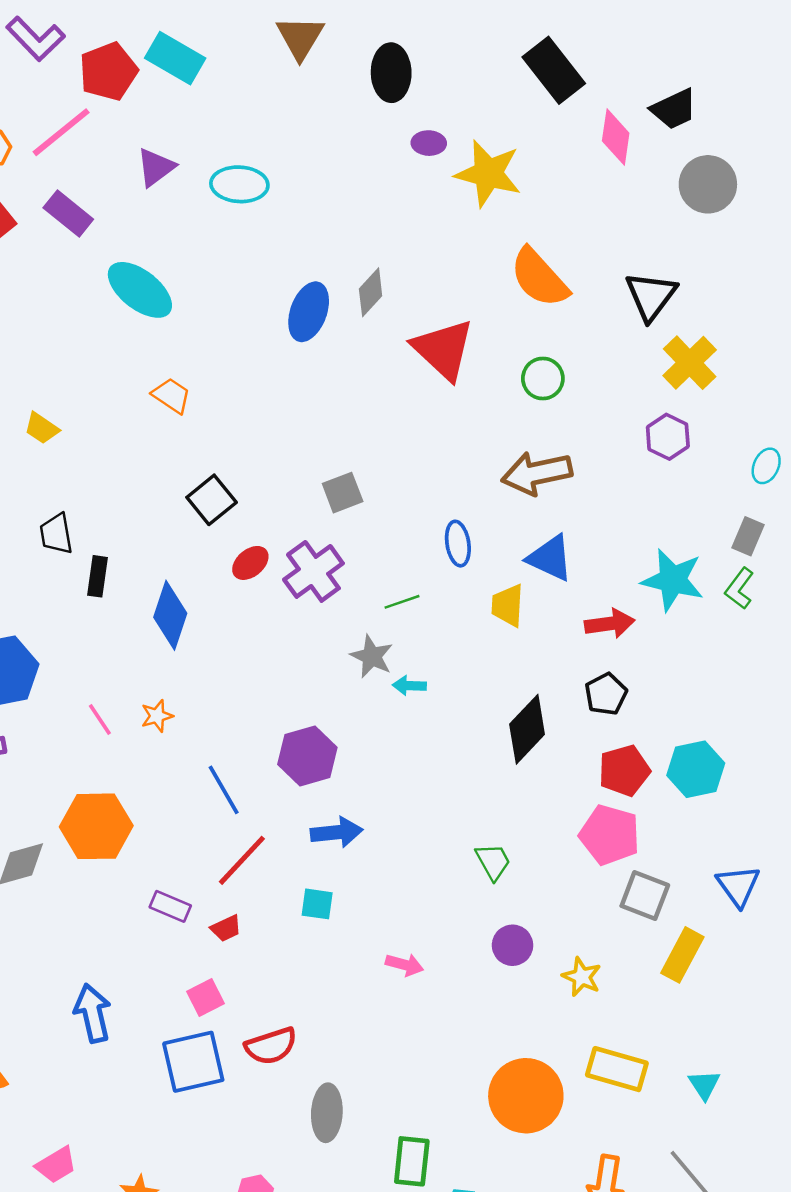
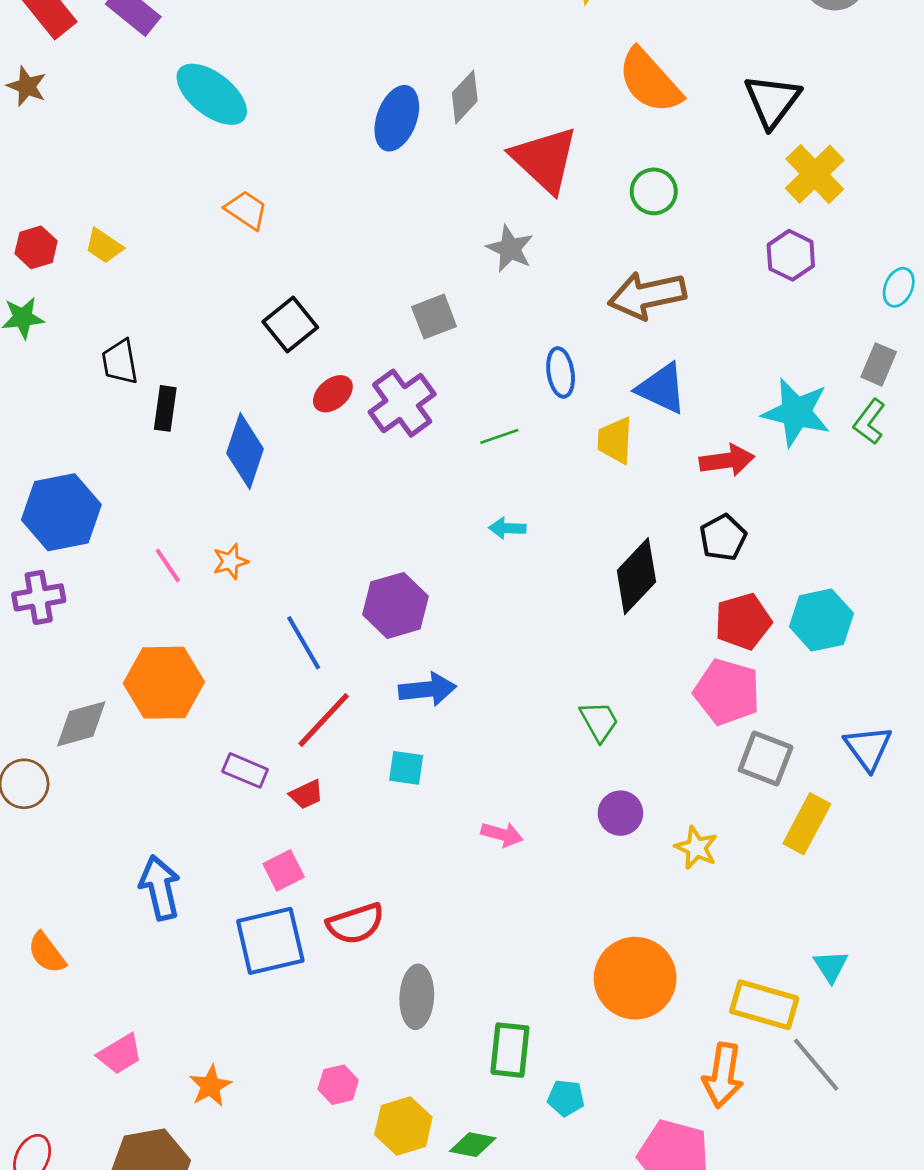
gray star: (372, 656) -> (510, 249), moved
yellow rectangle: (617, 1069) -> (764, 1005), moved

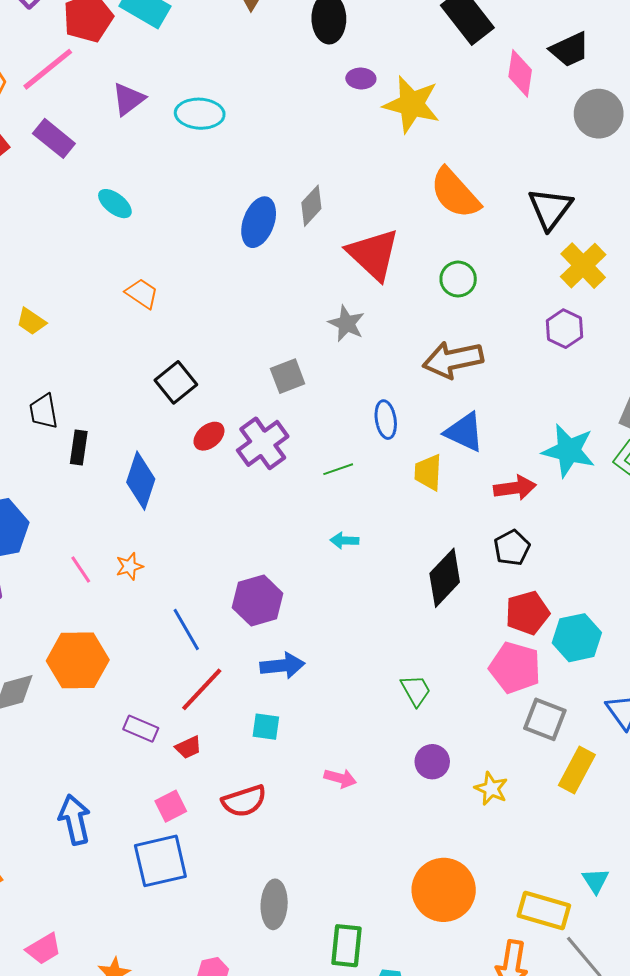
cyan ellipse: (212, 94) -> (115, 204), size x0.6
cyan hexagon: (821, 620) -> (577, 638), moved
red semicircle: (356, 924) -> (244, 801), moved

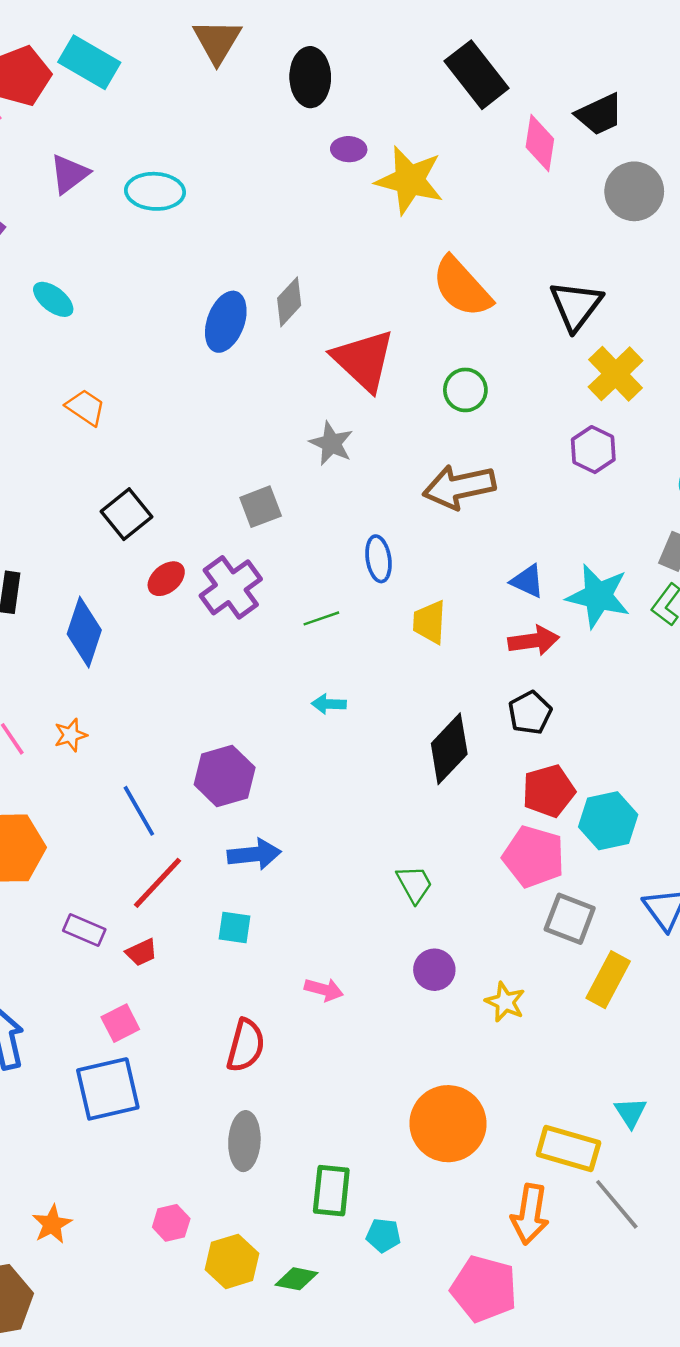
blue triangle: (464, 432) -> (527, 581), moved, size x0.7
red semicircle: (244, 801) -> (246, 1045), moved, turned -57

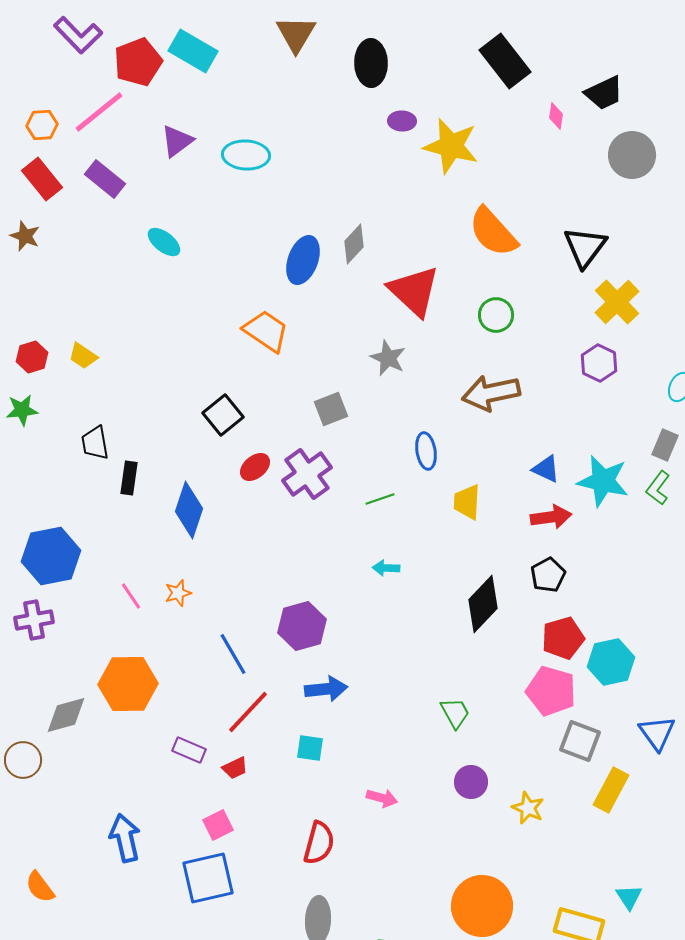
pink diamond: (540, 143) -> (556, 116), size x0.6
orange trapezoid: (86, 407) -> (266, 331), moved, size x1.4

